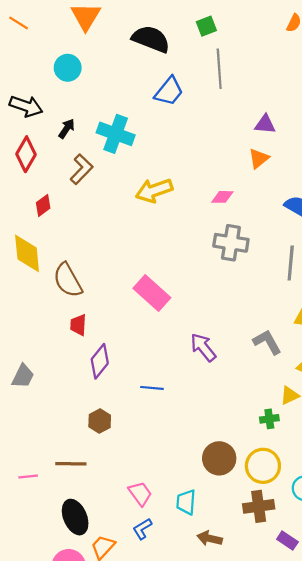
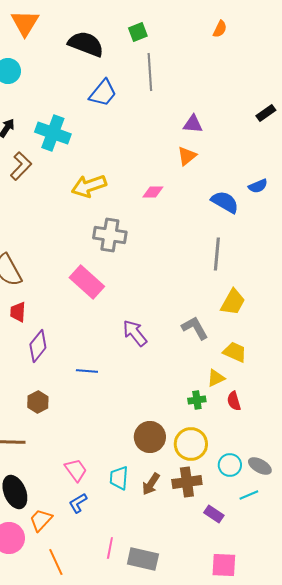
gray cross: (231, 243) -> (110, 235), moved
brown arrow: (210, 538) -> (151, 484), moved, turned -70

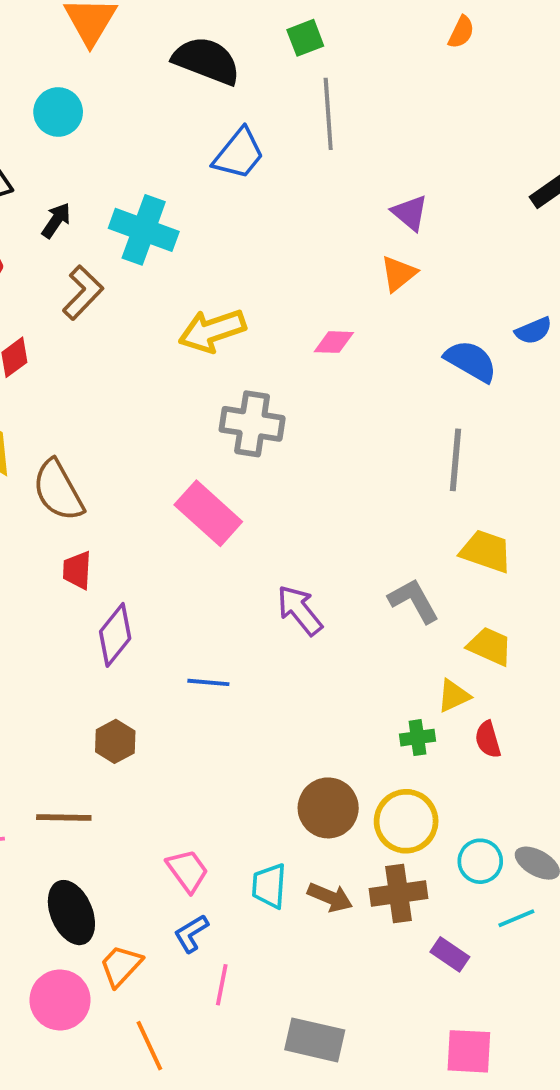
purple triangle: (193, 124) -> (410, 213), turned 35
yellow trapezoid: (233, 302) -> (486, 551), turned -100
brown arrow: (151, 484) -> (330, 897), turned -100
pink line: (110, 548) -> (222, 985), moved

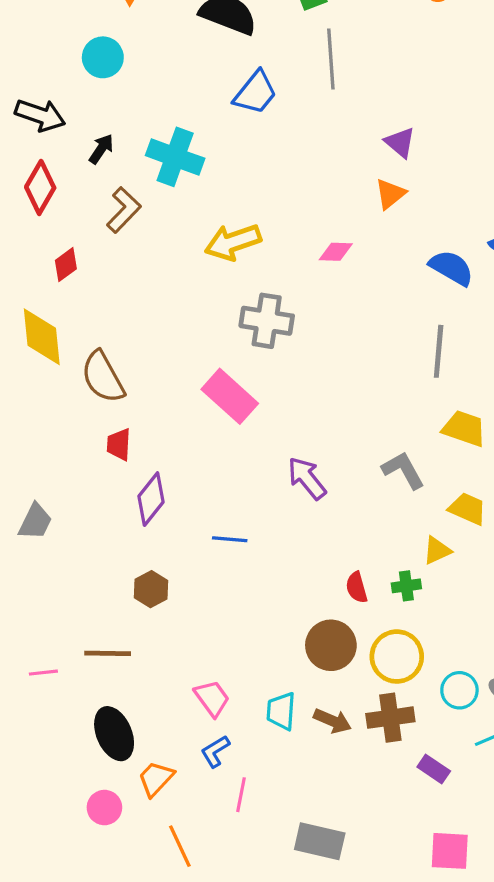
red semicircle: (488, 739) -> (357, 587), moved
pink circle: (60, 1000) -> (104, 808), size x0.7

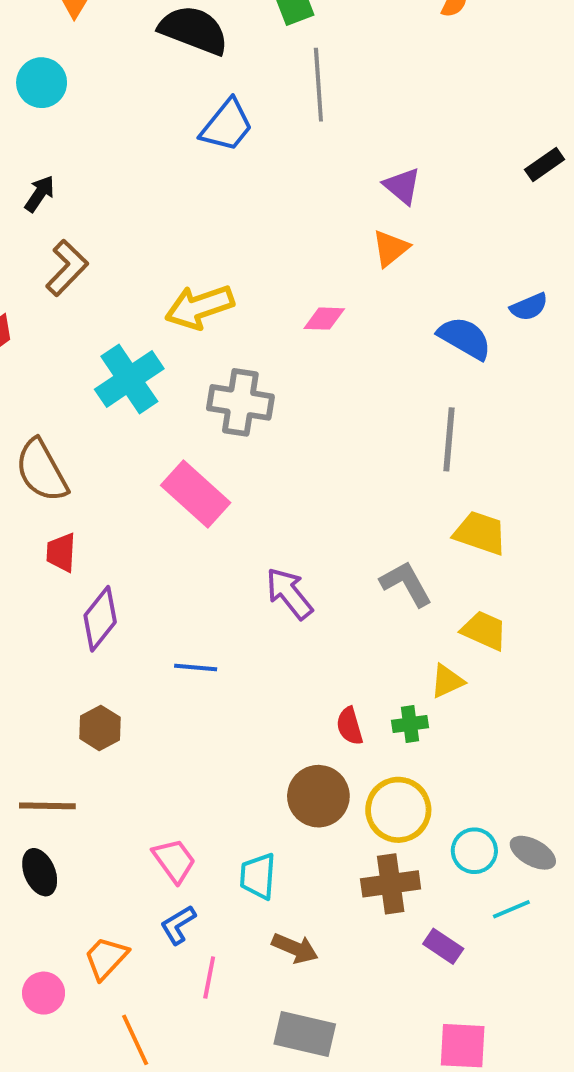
cyan cross: (175, 157) -> (129, 379), moved, turned 36
brown arrow: (333, 721) -> (295, 948), moved
black ellipse: (114, 734) -> (40, 872), moved, size x0.7

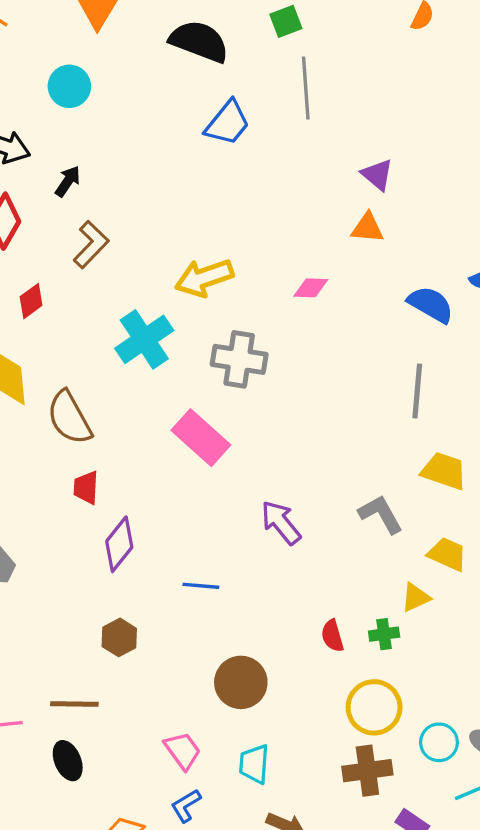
orange triangle: (391, 248) -> (367, 228), turned 44
brown circle: (318, 796) -> (241, 682), moved

